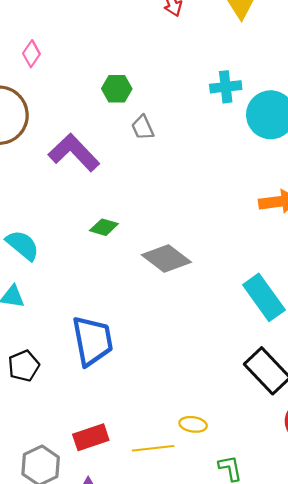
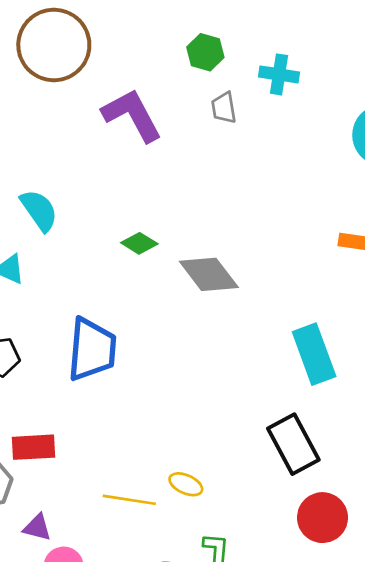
cyan cross: (226, 87) -> (279, 74), moved
green diamond: (104, 227) -> (139, 243), moved
red rectangle: (91, 437) -> (33, 447), moved

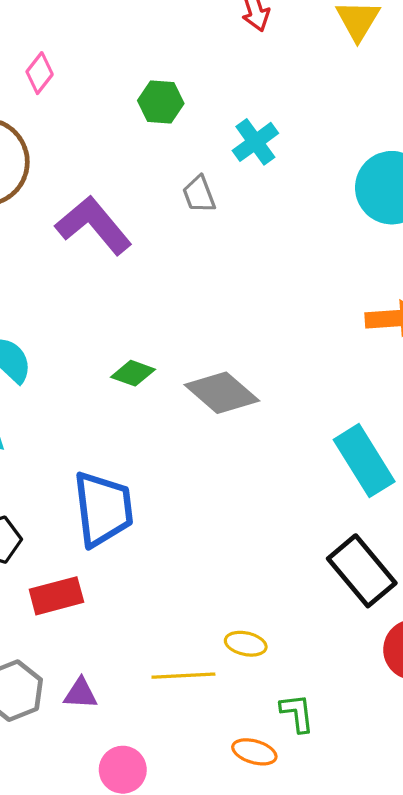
green hexagon: (205, 52) -> (161, 102), moved
cyan cross: (279, 74) -> (255, 142), turned -33
red rectangle: (33, 447) -> (56, 596), moved
purple triangle: (37, 527) -> (81, 694), moved

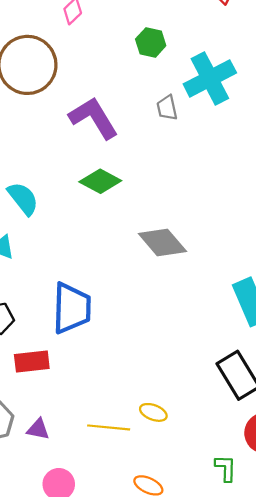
cyan cross: (255, 142) -> (210, 78), size x1.6
green diamond: (133, 373) -> (100, 181), moved, size x1.4
green L-shape: (297, 713) -> (226, 468), moved

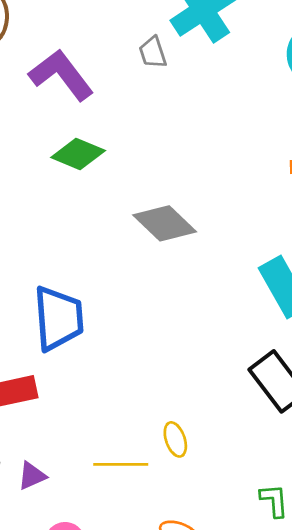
yellow ellipse: (153, 412) -> (175, 439), turned 56
purple triangle: (38, 429) -> (32, 476), turned -30

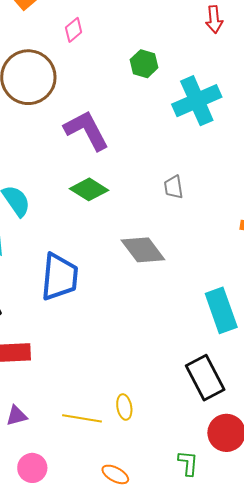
gray trapezoid: (153, 52) -> (174, 187), moved
blue trapezoid: (58, 318) -> (60, 277), moved

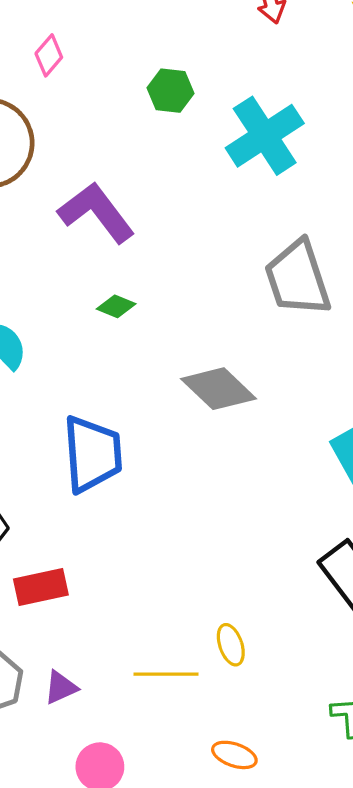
gray trapezoid: (174, 187) -> (298, 278), moved, size x2.0
green diamond: (89, 189) -> (116, 306), size x0.6

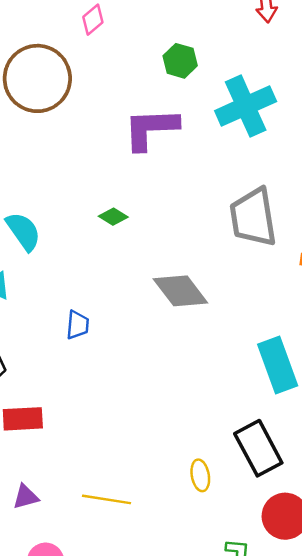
purple L-shape: (96, 212) -> (151, 129), moved, turned -64
blue trapezoid: (92, 454) -> (78, 325), size x0.5
yellow ellipse: (231, 645) -> (200, 475), moved

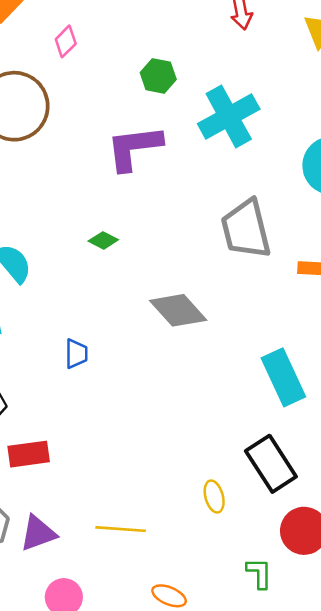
purple triangle: (26, 497) -> (38, 533), size x1.4

